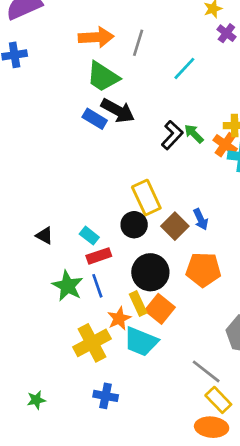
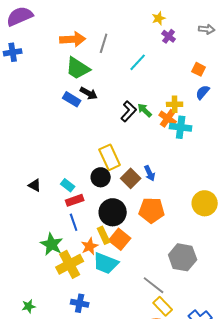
black arrow: (118, 111) -> (89, 93), size x0.7
green star: (68, 286) -> (52, 244), moved

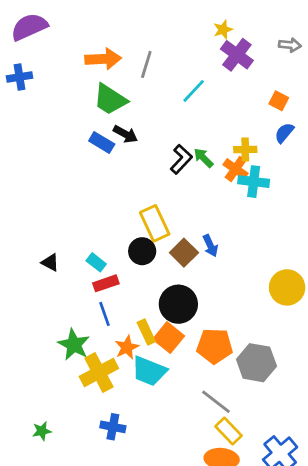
purple cross: (169, 36) -> (237, 55), size x1.6
orange pentagon: (152, 210) -> (215, 346), moved
black circle: (113, 212) -> (178, 304), moved

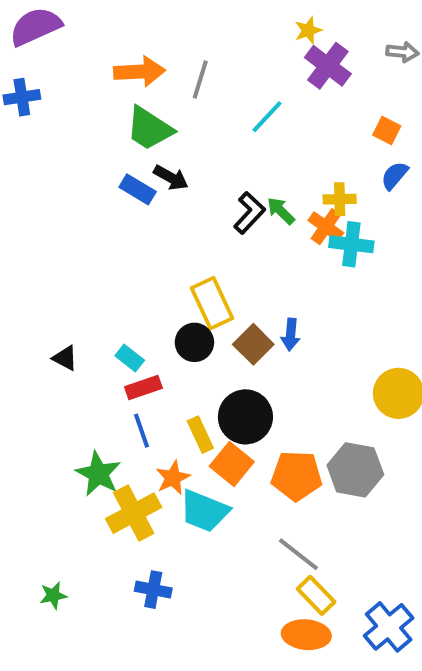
blue arrow: (210, 246) -> (291, 334), turned 30
yellow rectangle: (146, 332) -> (200, 435), moved
gray hexagon: (256, 363) -> (355, 470), moved

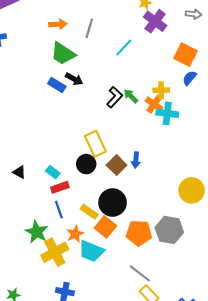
orange arrow: (140, 72) -> (58, 24), size x0.7
orange square: (387, 130) -> (185, 55), size x1.6
yellow rectangle: (200, 435) -> (89, 212), turned -30

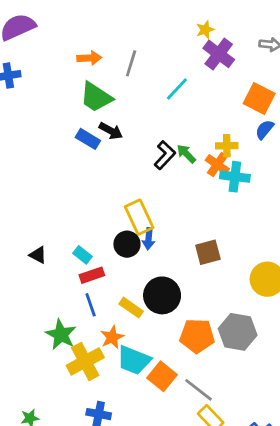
blue arrow: (136, 160) -> (149, 239), moved
brown square: (117, 165) -> (208, 252), moved, turned 30
orange square: (105, 227) -> (162, 376), moved

